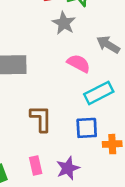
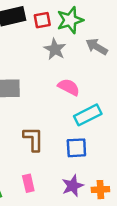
gray arrow: (108, 45) -> (97, 47), moved
orange cross: (112, 144) -> (100, 190), moved
purple star: (68, 168) -> (73, 186), moved

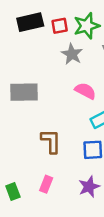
pink rectangle: (28, 183) -> (46, 184), turned 35

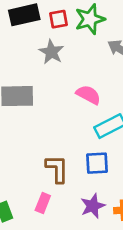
gray star: (72, 54) -> (51, 52), moved
brown L-shape: (51, 141) -> (57, 169), moved

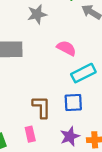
gray star: (51, 52) -> (37, 14), turned 30
pink rectangle: (43, 203) -> (30, 134), turned -35

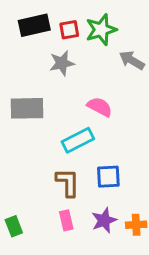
cyan rectangle: (83, 73) -> (78, 140), moved
pink rectangle: (30, 134) -> (66, 220), moved

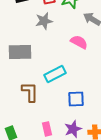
pink semicircle: (100, 107) -> (79, 42), moved
brown L-shape: (68, 183) -> (30, 92), moved

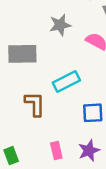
gray star: (44, 21) -> (60, 25), moved

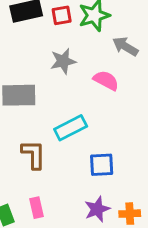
pink rectangle: (56, 151) -> (37, 208), moved

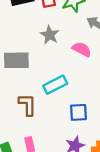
gray star: (63, 61) -> (50, 35), turned -30

